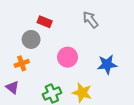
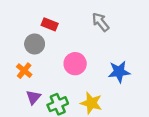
orange cross: (22, 63) -> (24, 71), turned -32
purple triangle: (12, 87) -> (33, 97), moved, turned 32

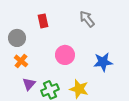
red rectangle: (50, 24) -> (43, 21), turned 56
gray circle: (35, 44) -> (17, 38), moved

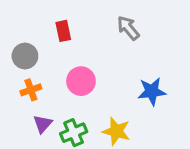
pink circle: (65, 55) -> (81, 81), moved
orange cross: (21, 61) -> (31, 90), turned 32

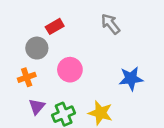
red rectangle: (63, 31) -> (55, 26), turned 72
gray circle: (25, 56) -> (37, 48), moved

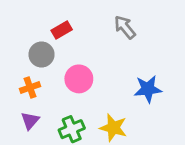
purple triangle: (37, 107) -> (30, 121), moved

